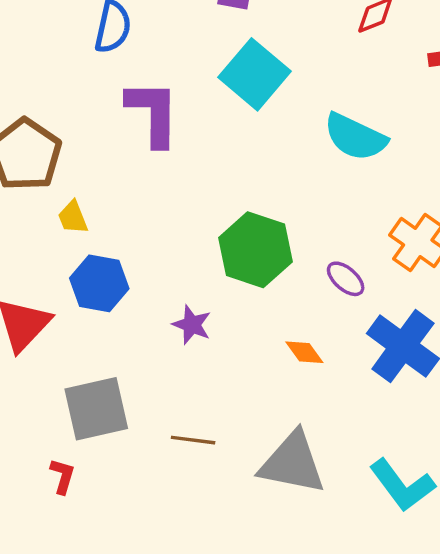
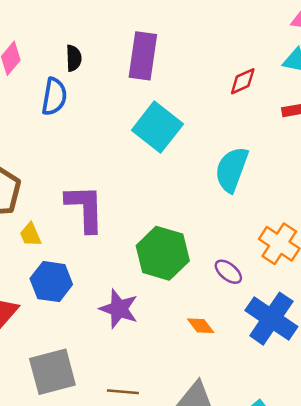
purple L-shape: (153, 113) -> (85, 208), moved
cyan semicircle: (355, 137) -> (232, 169), turned 87
purple star: (192, 325) -> (119, 309), size x1.4

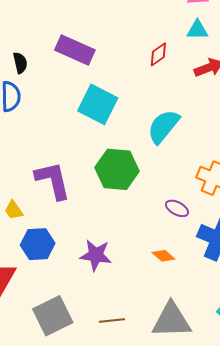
purple rectangle: (143, 56) -> (75, 50), turned -63
cyan semicircle: (232, 169) -> (163, 126), turned 30
green hexagon: (163, 253) -> (117, 169), moved

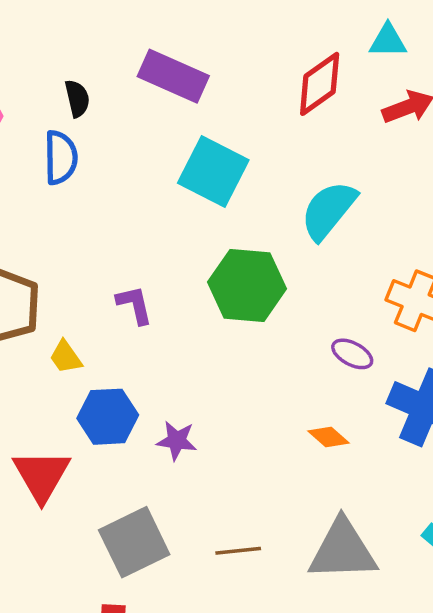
red diamond: (158, 54) -> (320, 84), size x1.5
purple L-shape: (53, 180) -> (135, 305), size x0.6
purple star: (96, 255) -> (177, 441), moved, size x0.7

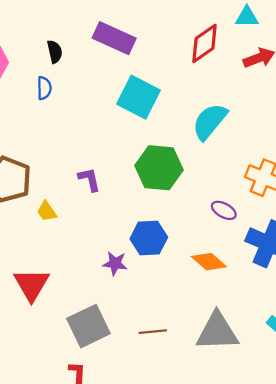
blue semicircle: (61, 158) -> (44, 88), size x0.7
blue hexagon: (108, 417) -> (149, 238), moved
orange diamond: (328, 437) -> (209, 262), size x1.4

